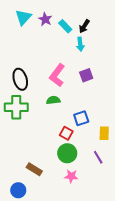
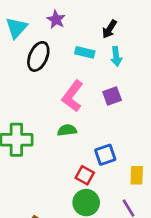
cyan triangle: (23, 17) -> (16, 28), moved
cyan rectangle: (65, 26) -> (85, 52), moved, turned -32
cyan arrow: (80, 44) -> (116, 56), moved
black ellipse: (20, 79) -> (38, 56), moved, turned 40

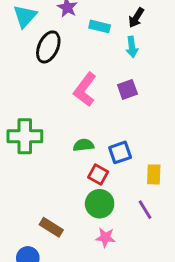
black arrow: (109, 29) -> (136, 18), moved
cyan rectangle: (85, 52) -> (100, 26), moved
green semicircle: (67, 130) -> (83, 145), moved

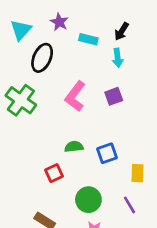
green cross: (25, 136) -> (21, 100), moved, turned 36
red square: (98, 174) -> (54, 173), moved, turned 36

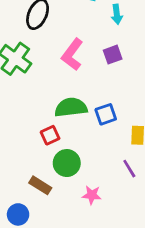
green semicircle: (74, 147) -> (71, 107), size x1.6
green circle: (88, 200) -> (67, 163), moved

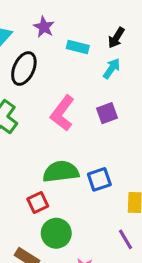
cyan arrow: (117, 14) -> (112, 68), turned -138

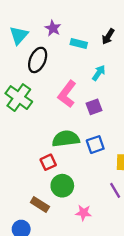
cyan arrow: (112, 68) -> (99, 73), moved
purple square: (107, 113) -> (94, 107), moved

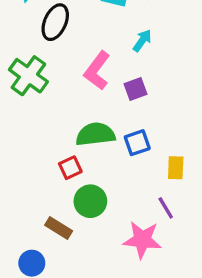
pink star: (83, 213) -> (142, 240), moved, size x1.6

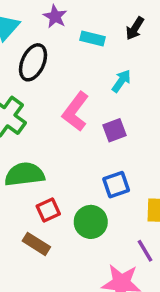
green semicircle: (95, 134) -> (25, 174), moved
green circle: (90, 201) -> (91, 222), moved
brown rectangle: (59, 228) -> (36, 244), moved

